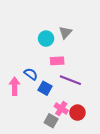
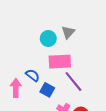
pink rectangle: (57, 61) -> (60, 62), size x1.5
purple line: (70, 80) -> (73, 81), turned 30

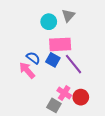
pink arrow: (16, 88) -> (27, 70), moved, turned -42
blue square: (47, 90) -> (53, 60), moved

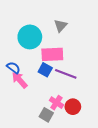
cyan circle: (49, 22) -> (30, 37), moved, size x1.5
blue semicircle: (33, 58) -> (13, 68), moved
purple line: (74, 64) -> (66, 74), turned -30

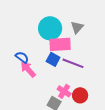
gray triangle: (61, 26) -> (77, 27), moved
cyan circle: (30, 37) -> (50, 28), moved

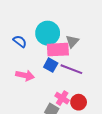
gray triangle: (77, 27) -> (72, 41), moved
blue semicircle: (22, 57) -> (20, 41), moved
pink arrow: (28, 69) -> (25, 75), turned 144

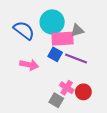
blue semicircle: (20, 41) -> (24, 30), size x1.5
gray triangle: (72, 41) -> (77, 30), turned 32

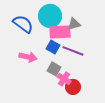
red circle: (83, 92) -> (73, 87), moved
gray square: (56, 100) -> (54, 69), moved

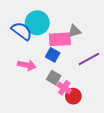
cyan circle: (50, 16) -> (37, 23), moved
purple line: (73, 51) -> (89, 59), moved, turned -50

